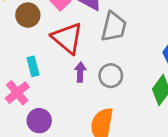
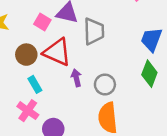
brown circle: (28, 15) -> (26, 55), moved
gray circle: (111, 76) -> (105, 84), moved

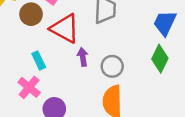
brown circle: (26, 55) -> (31, 14), moved

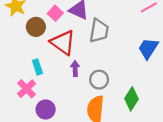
green diamond: (160, 59) -> (132, 99), moved

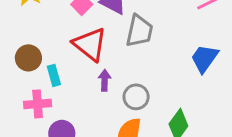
brown circle: (36, 27) -> (28, 58), moved
pink cross: (27, 89) -> (38, 104), turned 36

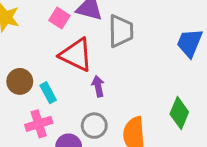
gray circle: (136, 97) -> (94, 126), moved

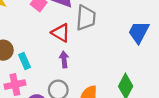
red triangle: (76, 55) -> (61, 33), moved, size x0.7

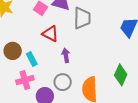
red triangle: (61, 33) -> (50, 34), moved

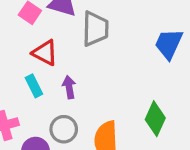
cyan rectangle: (32, 59) -> (34, 86), moved

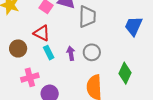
red triangle: (45, 53) -> (42, 33), moved
gray circle: (64, 129) -> (92, 52), moved

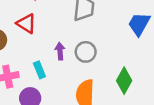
cyan rectangle: (49, 53) -> (39, 70), moved

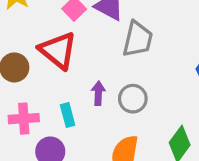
red triangle: (26, 24) -> (58, 50), size x1.4

